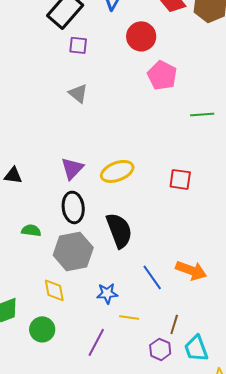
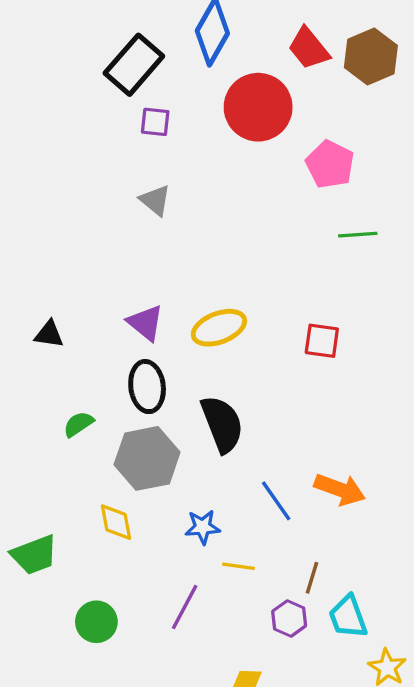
red circle: (141, 36) -> (258, 107), size x1.4
pink pentagon: (162, 75) -> (330, 164), moved
purple triangle: (72, 168) -> (145, 323), turned -35
green semicircle: (31, 230) -> (78, 424), turned -42
green circle: (42, 329) -> (96, 622), moved

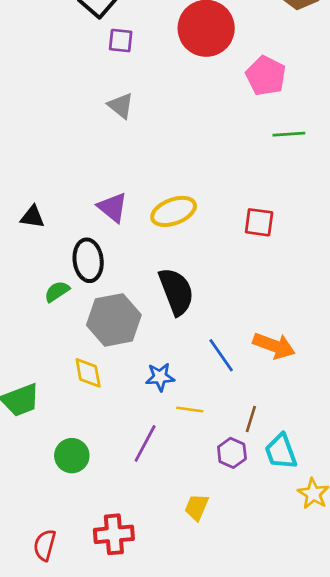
black ellipse: (147, 387) -> (88, 260), moved

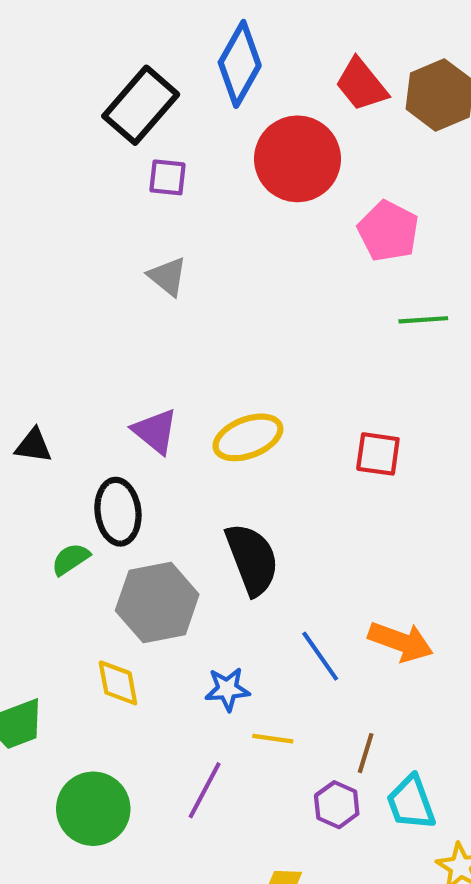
green circle: (72, 456) -> (93, 809), size x1.4

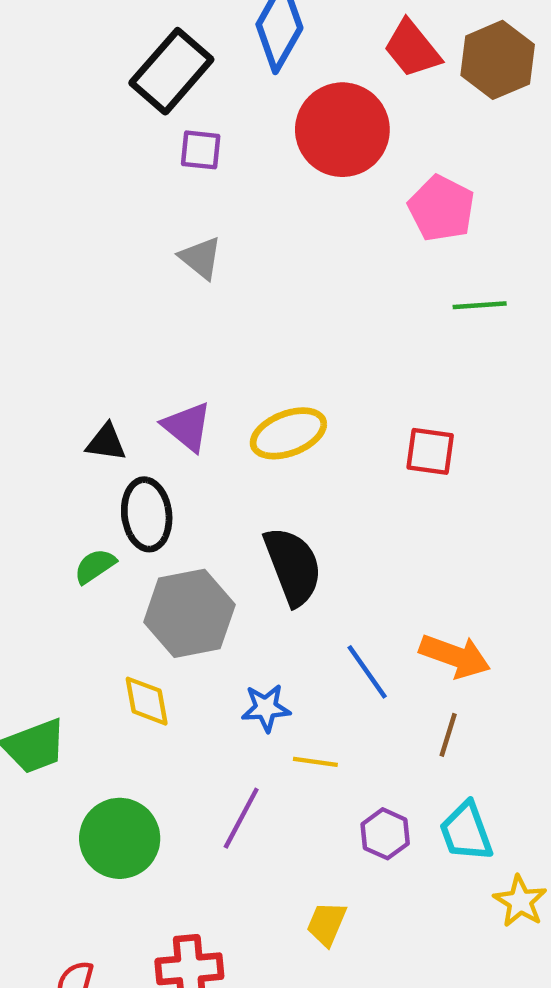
black triangle: (33, 446) -> (106, 442), moved
brown line: (366, 753) -> (448, 735), moved

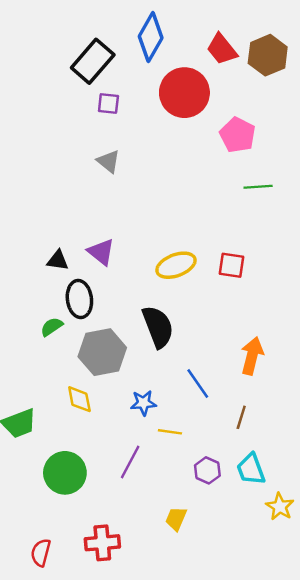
yellow ellipse: (288, 433) -> (176, 265), moved
orange arrow: (455, 656) -> (252, 356), moved, turned -96

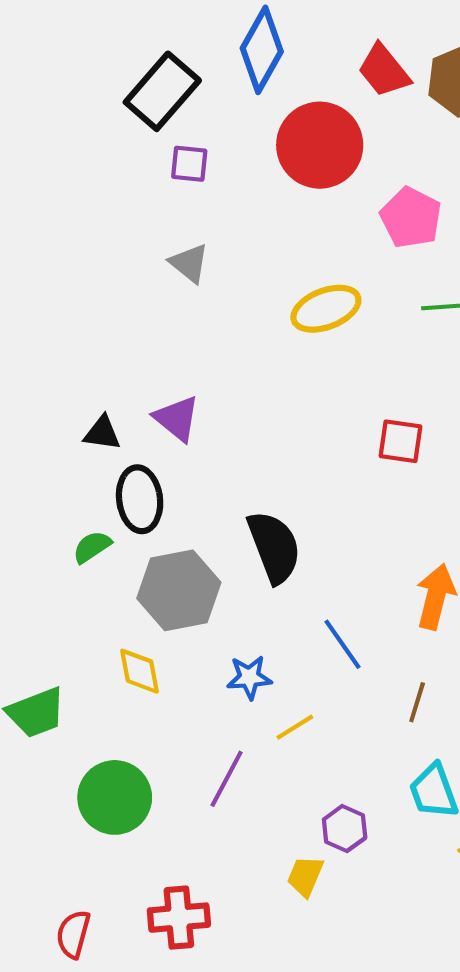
yellow ellipse: (176, 265) -> (326, 309), moved
yellow line: (170, 432) -> (295, 727), turned -40
purple hexagon: (207, 470) -> (345, 829), moved

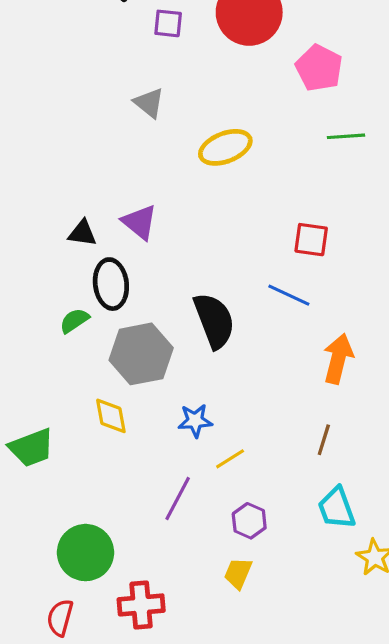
purple square: (189, 164) -> (168, 23), moved
yellow ellipse: (326, 309) -> (225, 147), moved
blue line: (342, 644) -> (289, 295), moved, turned -30
green circle: (115, 797) -> (86, 553), moved
purple hexagon: (345, 829) -> (249, 521), moved

